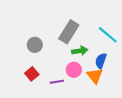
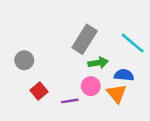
gray circle: (35, 45) -> (24, 60), moved
blue semicircle: (101, 61) -> (124, 75), turned 77

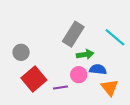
blue semicircle: (124, 75) -> (98, 69), moved
red square: (39, 91) -> (34, 79), size x1.6
orange triangle: (117, 94) -> (110, 88), moved

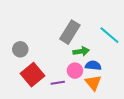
orange triangle: (110, 88) -> (93, 83), moved

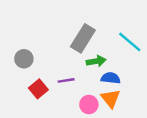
pink circle: (75, 71) -> (89, 105), moved
red square: (32, 75) -> (38, 89), size x0.7
purple line: (58, 83) -> (66, 80), moved

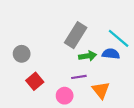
blue semicircle: (111, 78) -> (111, 54), moved
purple line: (66, 80) -> (79, 77), moved
pink circle: (89, 105) -> (65, 96), moved

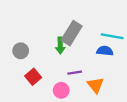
cyan line: (119, 38) -> (112, 36), turned -30
green arrow: (88, 56) -> (60, 46), moved, turned 98

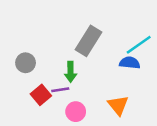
cyan line: (112, 36) -> (139, 45), turned -45
green arrow: (60, 46) -> (71, 72), moved
purple line: (75, 73) -> (60, 90), moved

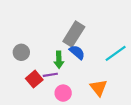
cyan line: (139, 45) -> (116, 53), moved
blue semicircle: (130, 63) -> (77, 52), moved, turned 35

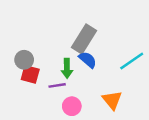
red square: (34, 79) -> (30, 74), moved, turned -35

